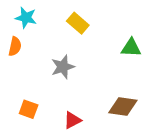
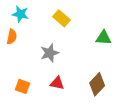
brown diamond: (123, 107) -> (97, 84), turned -55
red triangle: (72, 120) -> (57, 83), moved, turned 40

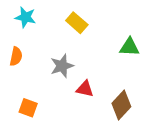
orange semicircle: (12, 37) -> (16, 56), moved
red triangle: (57, 83) -> (85, 89), moved

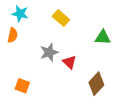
orange semicircle: (16, 56) -> (13, 35), moved
red triangle: (85, 89) -> (70, 62), moved, turned 32

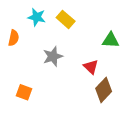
cyan star: (20, 14) -> (37, 17), moved
red triangle: (70, 62) -> (91, 67), moved

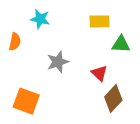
yellow rectangle: (66, 19) -> (99, 21), moved, turned -42
orange square: (24, 92) -> (26, 101), size x1.5

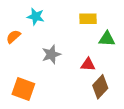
orange semicircle: (15, 42) -> (13, 37), turned -144
red triangle: (99, 73) -> (88, 64), turned -40

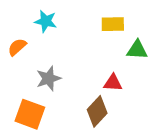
gray star: (51, 54) -> (48, 78), moved
brown diamond: (100, 87) -> (97, 111), moved

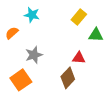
yellow rectangle: (113, 24) -> (79, 17), turned -49
orange square: (30, 114) -> (21, 80), turned 35

